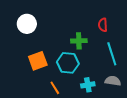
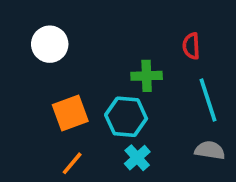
cyan cross: (88, 85) -> (137, 158), moved, turned -32
orange line: (55, 88) -> (72, 163), moved, turned 72

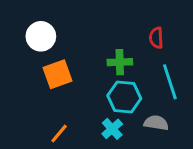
orange square: (70, 113) -> (58, 74), moved
cyan hexagon: (126, 117) -> (124, 97), moved
gray semicircle: (210, 150) -> (156, 123), moved

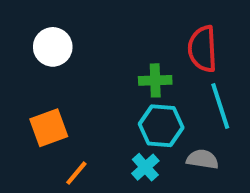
red semicircle: (156, 38) -> (203, 49), size x1.6
orange square: (58, 74) -> (49, 128), moved

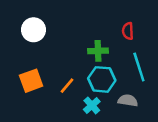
red semicircle: (203, 49) -> (128, 31), size x0.6
orange line: (76, 173) -> (67, 86), moved

